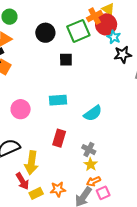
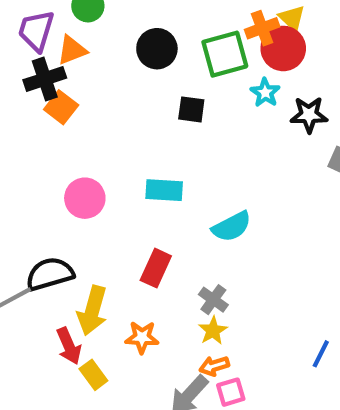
cyan star: (114, 37) -> (265, 93), moved
orange star: (58, 189) -> (142, 337), moved
yellow rectangle: (36, 193) -> (93, 375), turned 72

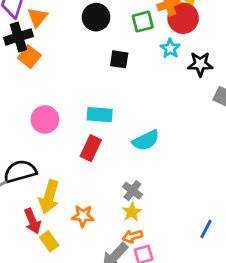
orange triangle: (72, 50) -> (37, 17), turned -30
green square: (225, 54) -> (143, 22), size x0.7
red rectangle: (156, 268) -> (91, 148), moved

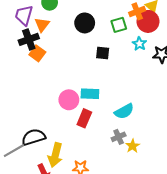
pink circle: (45, 119) -> (69, 100), moved
gray cross: (132, 191) -> (119, 137), moved, turned 32
yellow star: (132, 212) -> (133, 146), moved

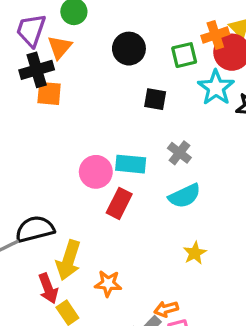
cyan star: (139, 44) -> (216, 88), size x1.5
orange square: (37, 53) -> (49, 93), turned -35
gray cross: (119, 137) -> (179, 153), moved, turned -32

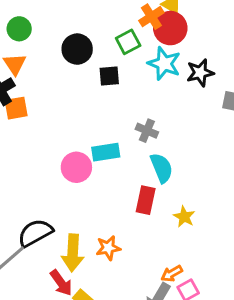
black square: (155, 99) -> (109, 76), moved
cyan semicircle: (185, 196) -> (162, 168), turned -72
red rectangle: (119, 203) -> (146, 200), moved
orange star: (108, 284) -> (108, 248), moved

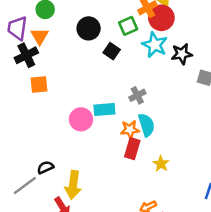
black square: (109, 76) -> (112, 51), turned 35
orange square: (16, 108) -> (39, 85), moved
gray cross: (147, 131) -> (137, 95), turned 35
black semicircle: (35, 233) -> (45, 167), size x0.6
orange star: (108, 248) -> (130, 130), moved

